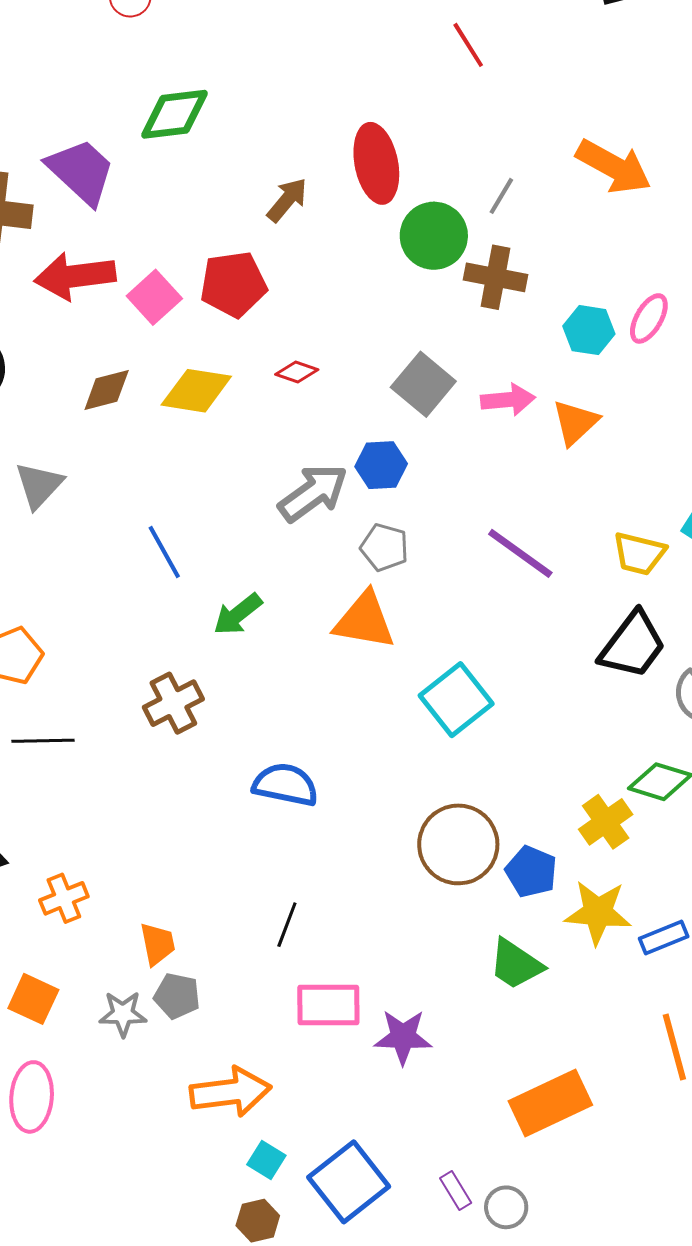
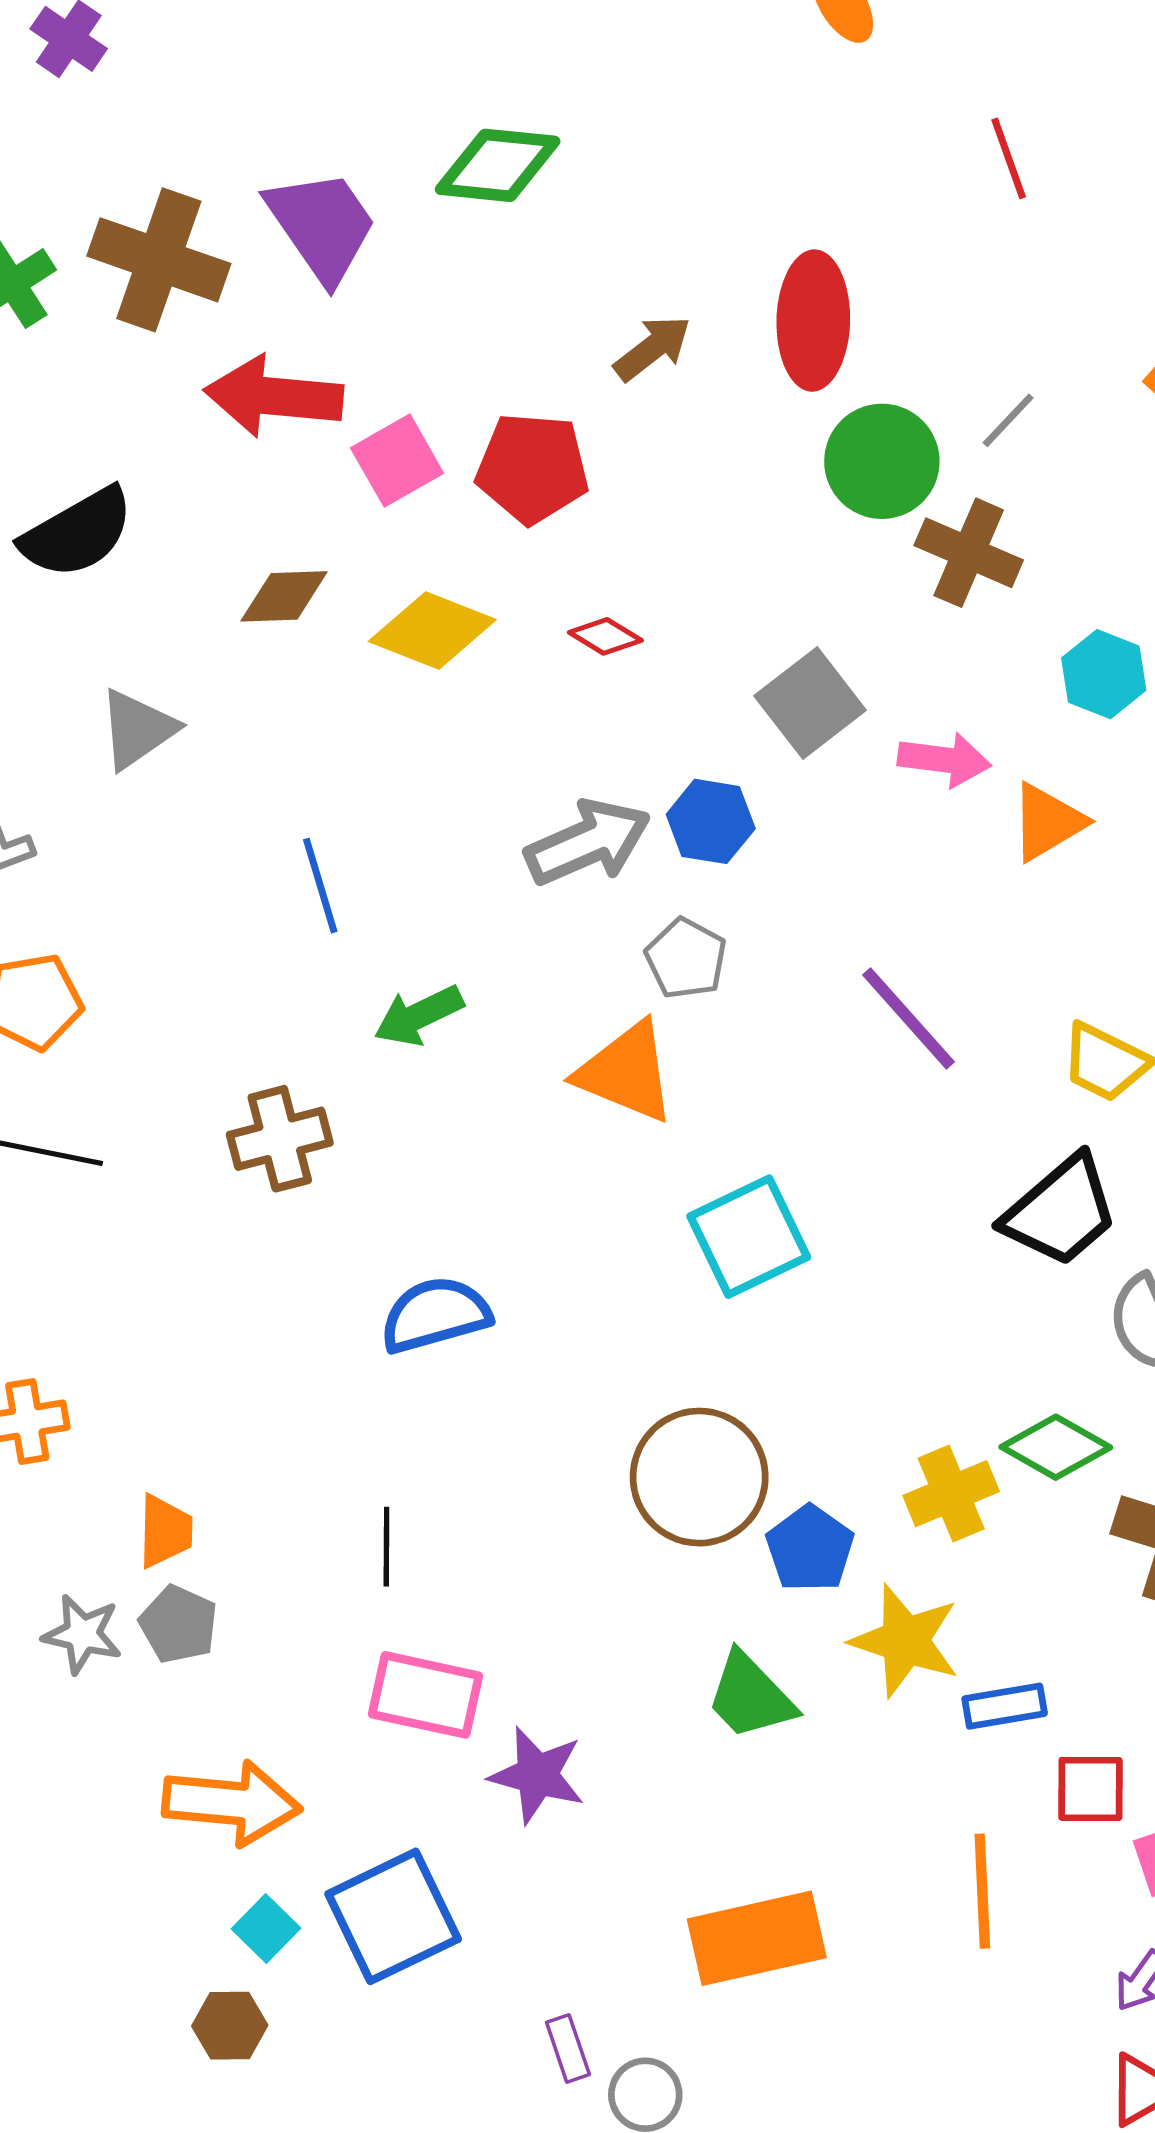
blue semicircle: (285, 785) -> (435, 1315), turned -40
black line: (287, 925) -> (386, 1547), turned -33
blue square: (349, 1182) -> (393, 1916), moved

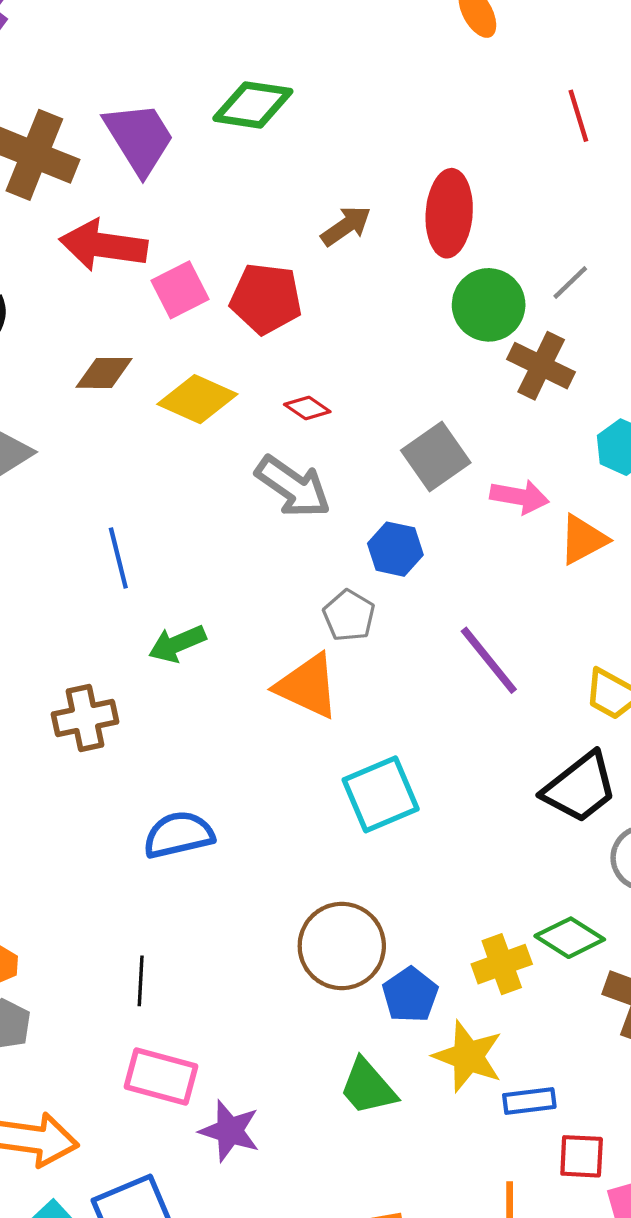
blue hexagon: (711, 821) -> (395, 549), moved
gray arrow: (588, 842) -> (293, 487), moved, turned 56

